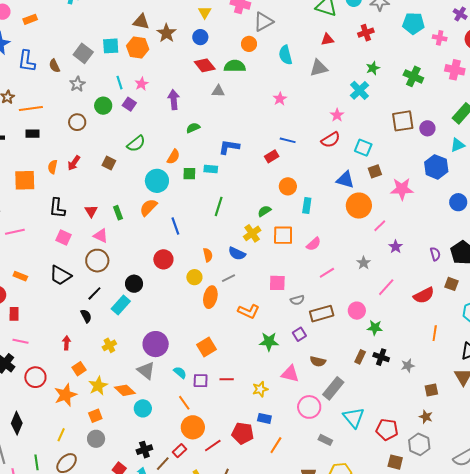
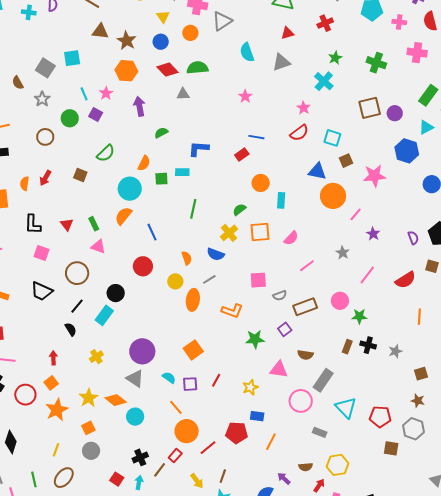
orange circle: (249, 44) -> (190, 33), moved
orange hexagon: (138, 48) -> (126, 71), moved
pink triangle: (101, 236) -> (98, 247), moved
orange square: (79, 369) -> (51, 383), moved
red line: (227, 379) -> (216, 380), turned -56

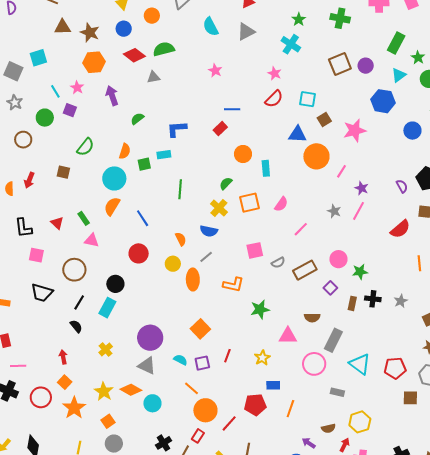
pink line: (367, 275) -> (359, 211), moved
purple square: (285, 329) -> (330, 288), moved

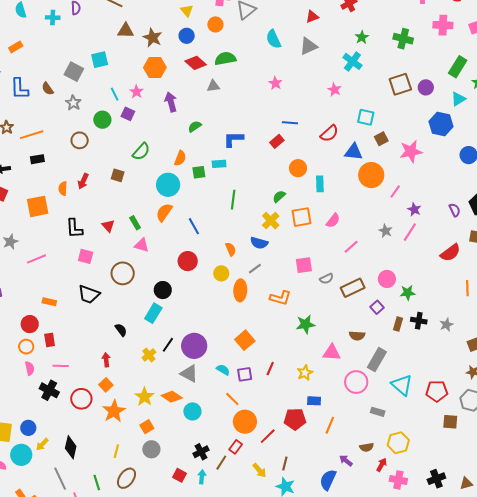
red semicircle: (274, 99) -> (329, 133), moved
black line: (79, 302) -> (168, 345), moved

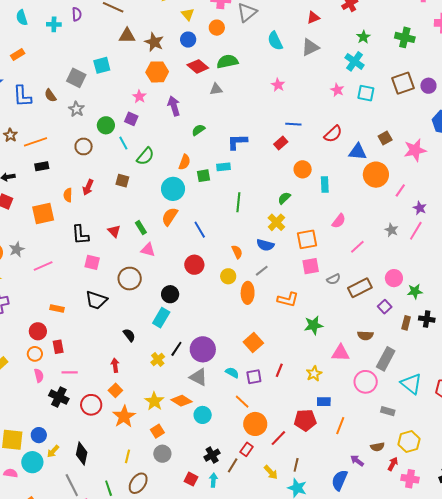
cyan line: (115, 94) -> (123, 143), moved
cyan square: (366, 117) -> (366, 93), moved
orange square: (301, 217) -> (307, 239), moved

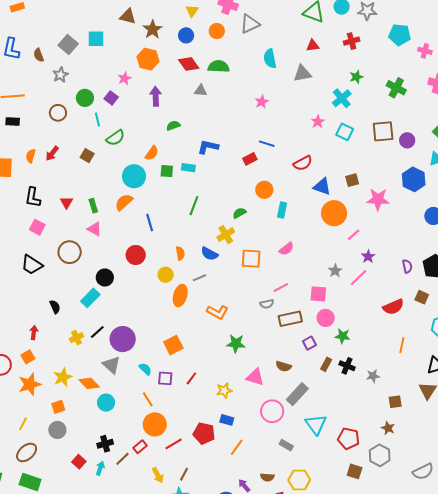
pink line: (357, 247) -> (281, 287), moved
pink square: (311, 266) -> (318, 294), moved

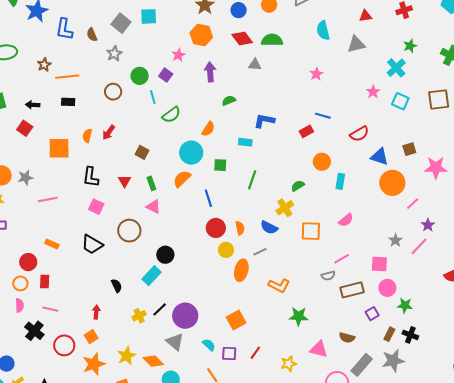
brown square: (87, 156) -> (142, 152), moved
green square: (167, 171) -> (220, 165), moved
red circle: (136, 255) -> (216, 228), moved
gray star: (373, 376) -> (393, 361), moved, size x1.6

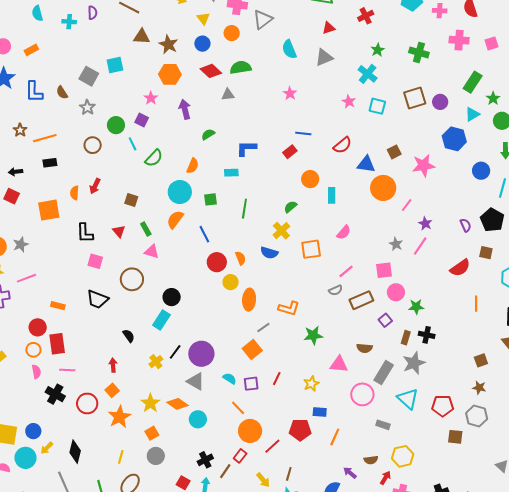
pink line: (48, 199) -> (26, 278), moved
gray line: (260, 252) -> (263, 327), moved
red rectangle: (45, 282) -> (57, 344), size x1.5

